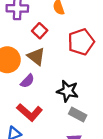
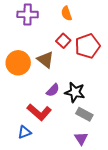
red square: (40, 31) -> (63, 41), moved
purple semicircle: (27, 81) -> (53, 90), moved

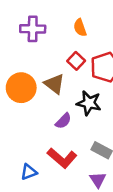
black star: (75, 92) -> (89, 103), moved
red L-shape: (39, 112) -> (62, 158), moved

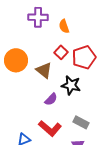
purple cross: (33, 29) -> (38, 17), moved
orange circle: (21, 88) -> (16, 60), moved

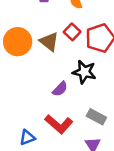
brown triangle: (44, 70) -> (49, 42), moved

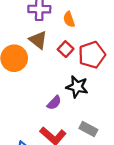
brown triangle: (49, 42) -> (38, 40), moved

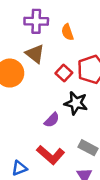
red square: (66, 49) -> (64, 73), moved

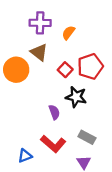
orange semicircle: (67, 32) -> (68, 33), turned 56
purple semicircle: (52, 120) -> (54, 112), turned -64

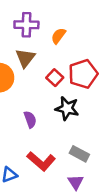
brown triangle: (39, 52) -> (25, 58), turned 30
purple semicircle: (54, 112) -> (30, 119), moved

